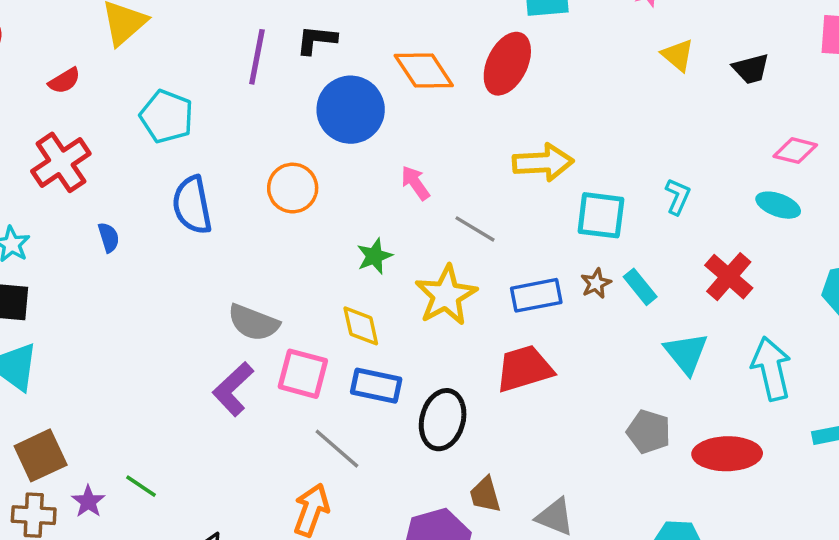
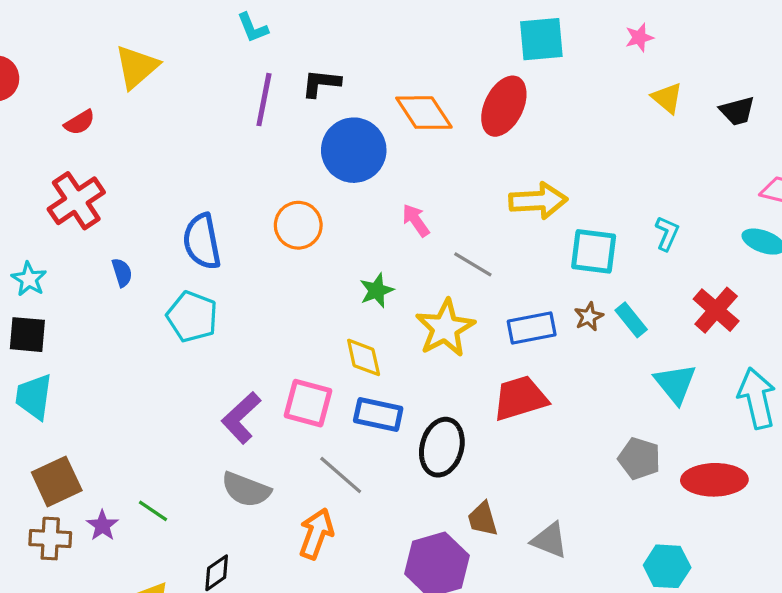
cyan pentagon: (167, 116) -> (192, 317), moved
gray semicircle: (253, 323) -> (246, 490), moved

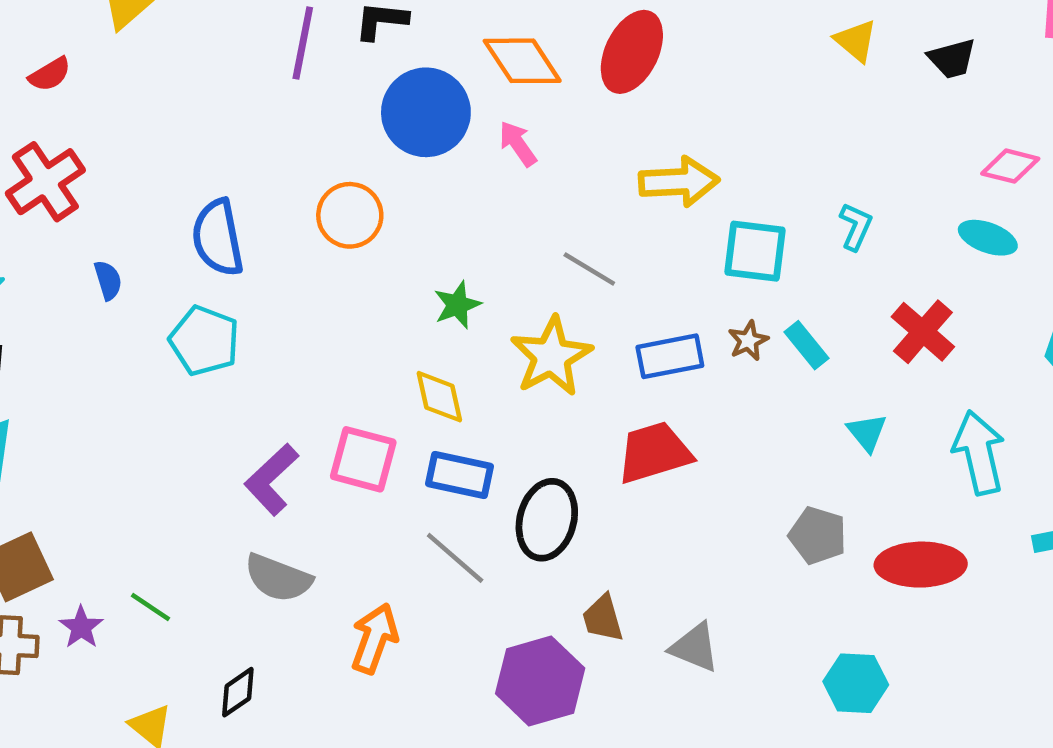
pink arrow: (416, 220) -> (518, 144), moved
cyan triangle: (675, 384) -> (867, 432), size x0.7
gray line: (341, 475) -> (455, 558), moved

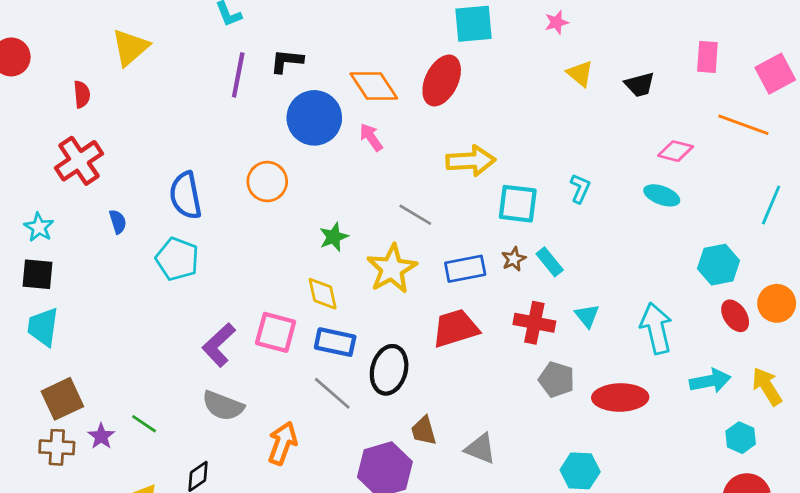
red semicircle: (50, 74) -> (82, 94), turned -64
red cross: (923, 332) -> (534, 323), moved, turned -30

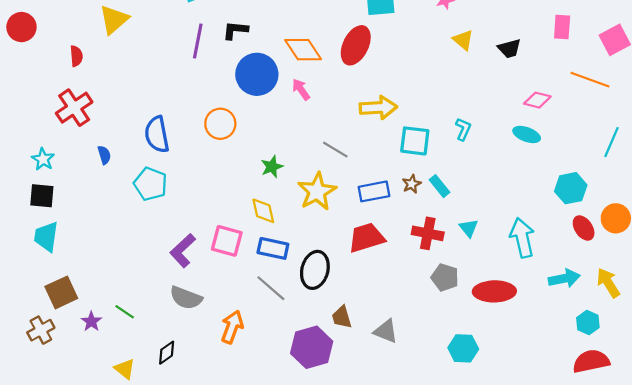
brown cross: (57, 447) -> (41, 330), moved, turned -32

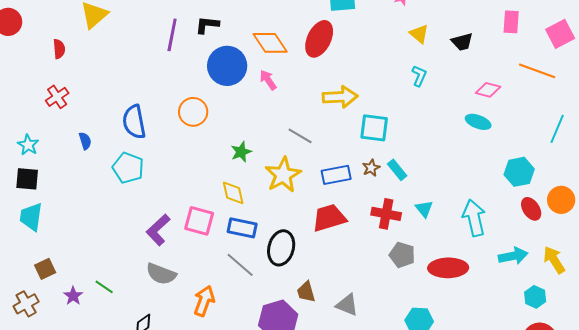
red cross: (74, 108) -> (57, 97), size x0.7
cyan L-shape: (463, 129) -> (419, 76), moved
brown square: (61, 292) -> (45, 269), size x0.7

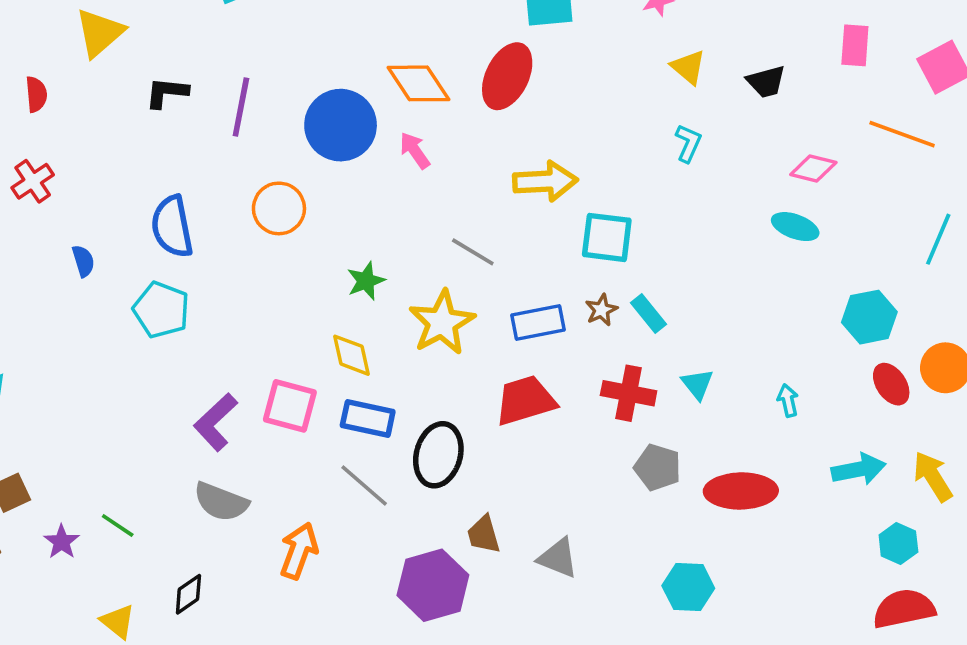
black L-shape: (207, 25) -> (167, 93), moved
purple line: (172, 35) -> (241, 107), moved
cyan arrow: (474, 218) -> (788, 400), size x0.5

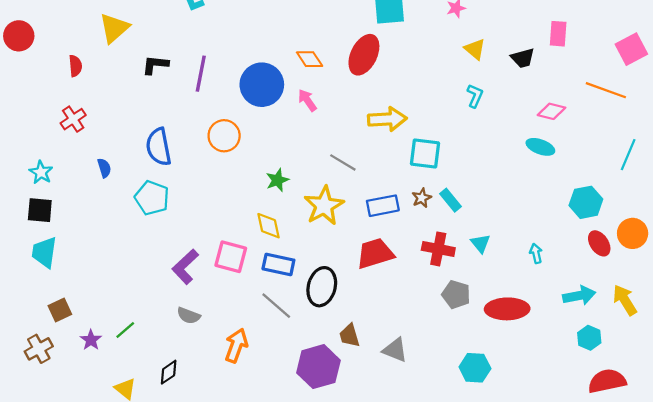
pink rectangle: (855, 45) -> (558, 34), moved
orange diamond: (418, 83) -> (310, 59), size x0.7
gray semicircle: (221, 502) -> (189, 316), size x0.7
green line: (118, 525) -> (125, 330), turned -75
cyan hexagon: (898, 544) -> (589, 338), moved

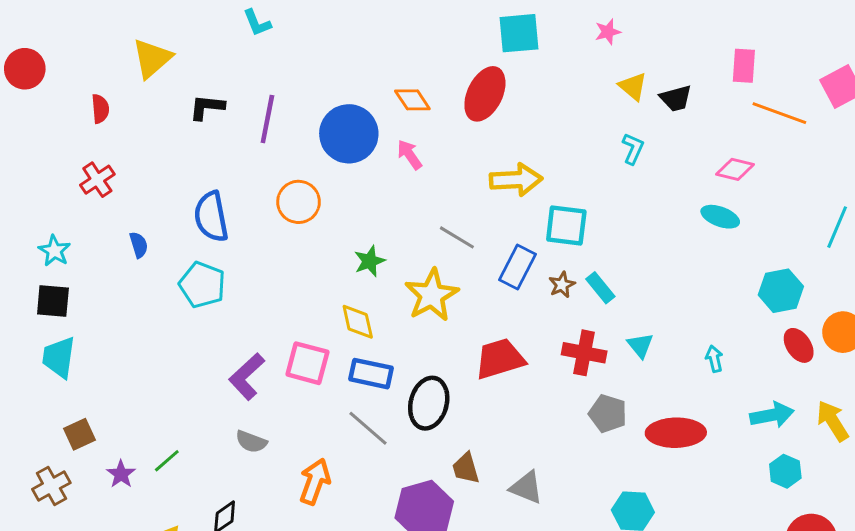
black trapezoid: (523, 58) -> (676, 98), moved
orange line: (606, 90) -> (779, 113), moved
blue rectangle: (383, 206) -> (518, 267), moved, turned -52

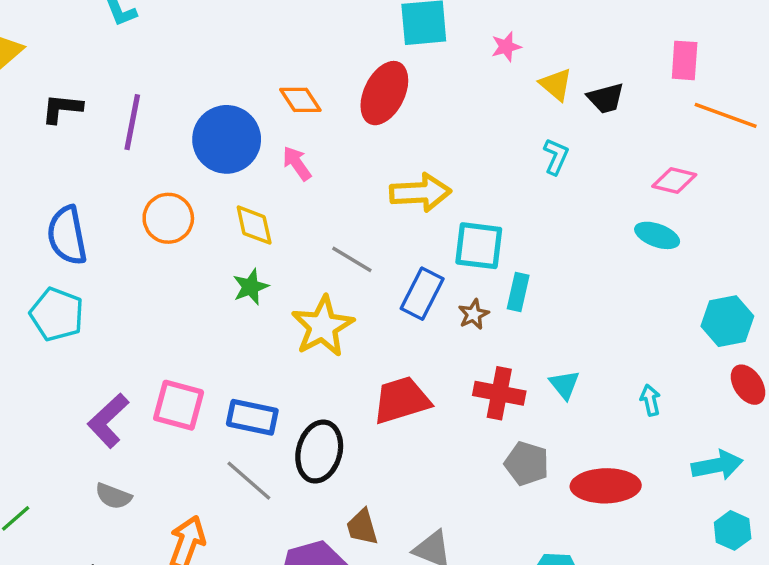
pink star: (608, 32) -> (506, 47), moved
cyan rectangle: (600, 288) -> (518, 292), moved, turned 52
yellow diamond: (358, 322) -> (254, 225), moved

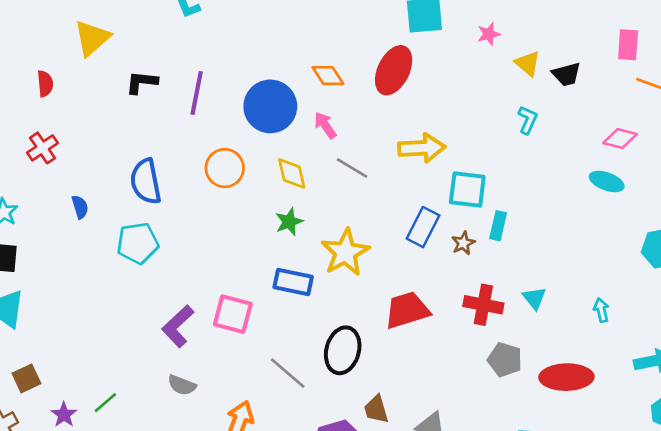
gray line: (352, 259) -> (352, 168), moved
cyan pentagon: (57, 314) -> (138, 243), turned -30
blue rectangle: (252, 417) -> (293, 282), moved

